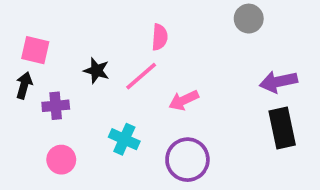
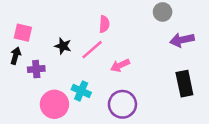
purple arrow: (278, 82) -> (182, 40), moved
pink circle: (61, 160) -> (54, 104), moved, size x1.5

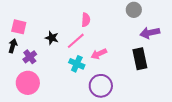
purple cross: (36, 69) -> (30, 57), turned -32
black rectangle: (184, 84) -> (140, 59), moved
cyan cross: (81, 91) -> (77, 64), moved
pink circle: (54, 104) -> (28, 83), moved

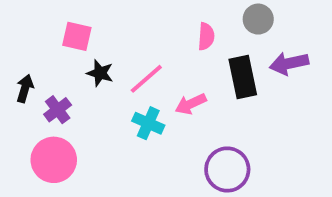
pink semicircle: (86, 20) -> (206, 36), moved
pink square: (19, 27) -> (77, 36), moved
black rectangle: (140, 59) -> (243, 77), moved
purple circle: (101, 86) -> (227, 169), moved

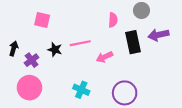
black star: (100, 73) -> (55, 50), moved
pink line: (146, 79) -> (80, 43), turned 30
cyan cross: (148, 123) -> (81, 90), moved

